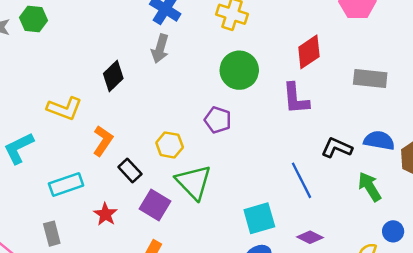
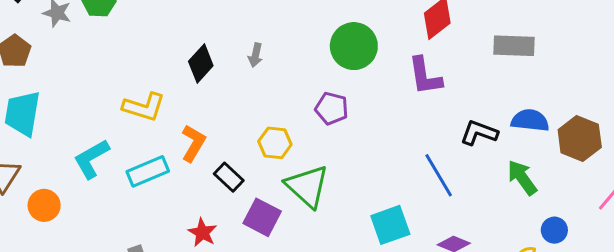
gray arrow: (160, 49) -> (255, 55), moved, size x0.7
cyan rectangle: (66, 184) -> (148, 171), moved

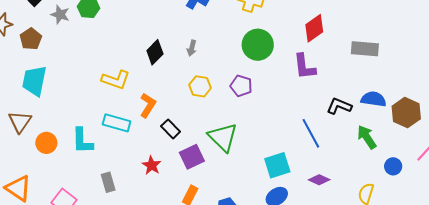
yellow hexagon: (275, 143) -> (200, 86), moved
cyan L-shape: (91, 159) -> (82, 141), moved, turned -64
cyan rectangle: (148, 171) -> (117, 123), turned 36
purple square: (262, 217) -> (192, 157), turned 35
blue circle: (554, 230) -> (393, 166), moved

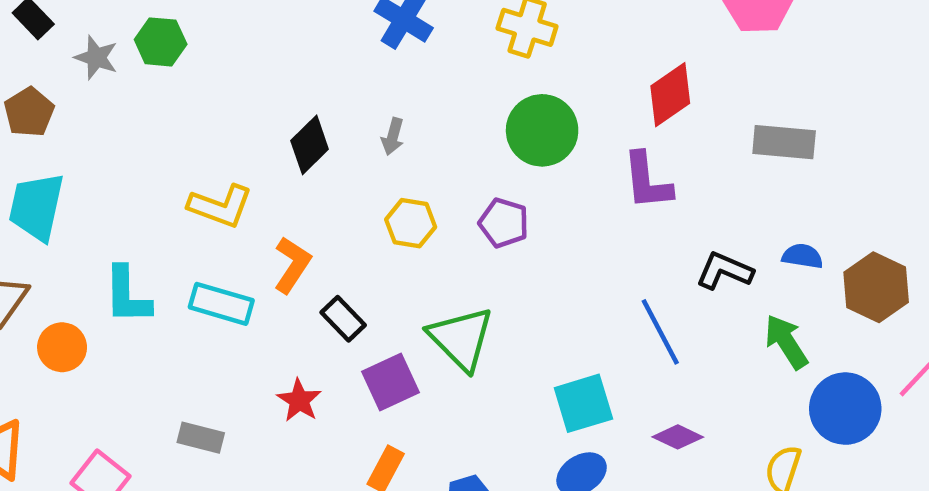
blue semicircle: (374, 99) -> (802, 256), size x0.7
cyan L-shape: (82, 141) -> (127, 295), moved
blue circle: (393, 166) -> (845, 409), size x1.8
gray rectangle: (108, 182) -> (201, 438), turned -60

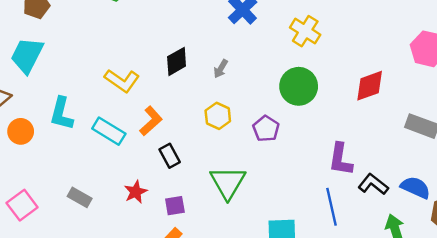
purple L-shape: (647, 181) -> (341, 159), moved
blue semicircle: (802, 256) -> (415, 187), size x1.4
purple square: (390, 382) -> (175, 206), moved, size x0.7

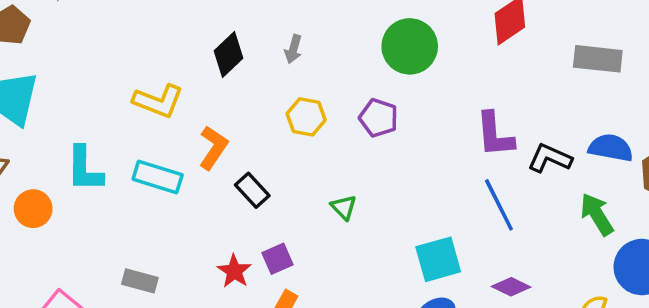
green triangle: (228, 182) -> (344, 207), size x0.5
red star: (136, 192) -> (234, 271), moved

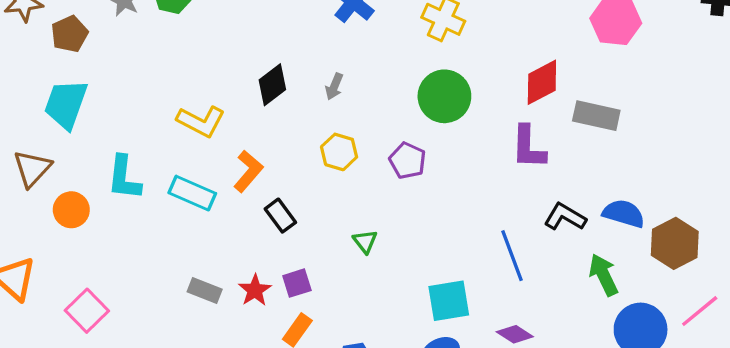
gray rectangle: (598, 59) -> (596, 116), moved
purple L-shape: (495, 135) -> (528, 147), moved
gray rectangle: (140, 281) -> (205, 291), moved

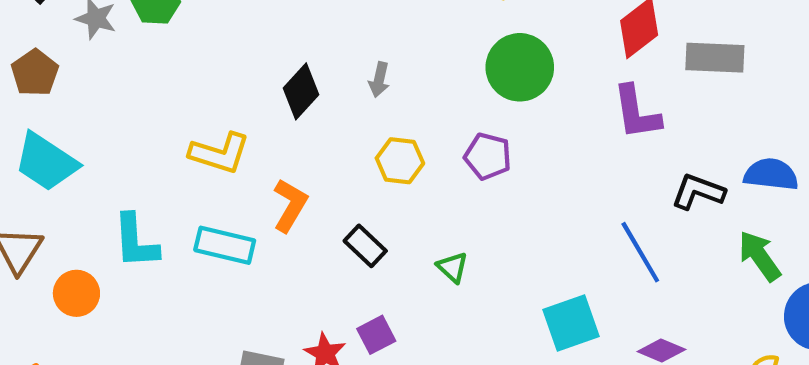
cyan trapezoid: (66, 104) -> (46, 162), turned -66
black rectangle: (280, 216) -> (365, 246), moved

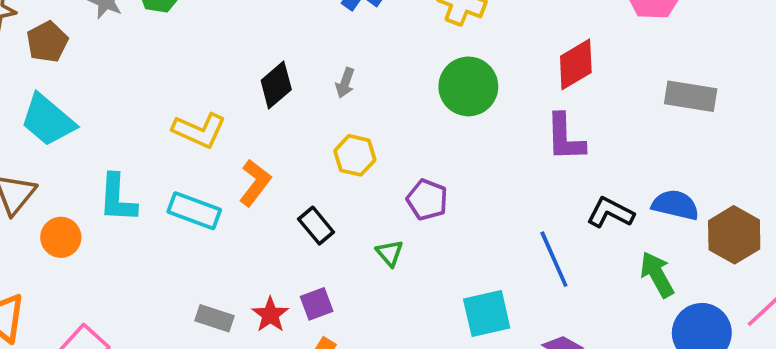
gray rectangle: (715, 58) -> (691, 96), moved
purple pentagon: (488, 156) -> (427, 200), moved

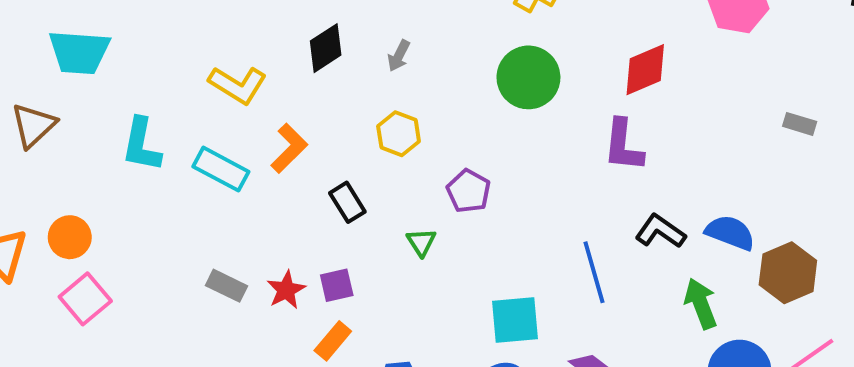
gray rectangle: (691, 96) -> (800, 124), moved, size x0.6
cyan trapezoid: (48, 120) -> (79, 52), turned -44
orange circle: (61, 237) -> (70, 237), moved

